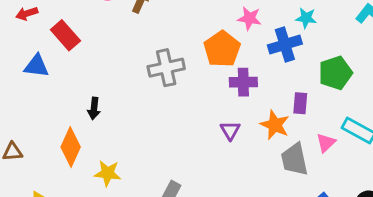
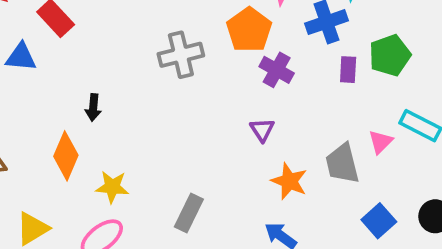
purple cross: (243, 82) -> (277, 70), turned 32
purple rectangle: (300, 103) -> (348, 70), moved
orange star: (275, 125) -> (289, 181), moved

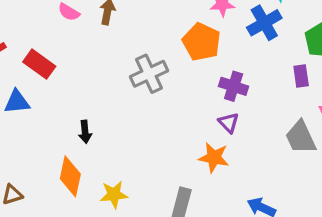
purple cross: (277, 70) -> (234, 86), moved
purple rectangle: (348, 70) -> (301, 76), moved
orange star: (289, 181) -> (214, 158), moved

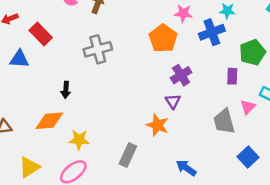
gray cross: (149, 74) -> (98, 49), moved
purple cross: (234, 86) -> (181, 75), turned 30
orange diamond: (70, 176) -> (49, 121), turned 64

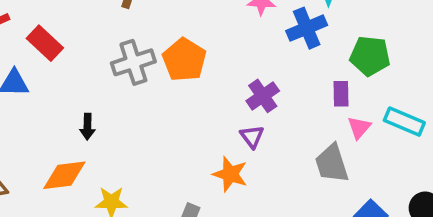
orange pentagon: (163, 38) -> (184, 60), moved
green pentagon: (252, 52) -> (370, 56), turned 30
pink triangle: (248, 107) -> (359, 127), moved

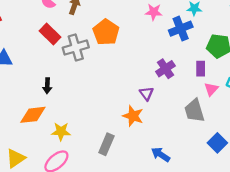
red rectangle: (45, 43) -> (50, 34), moved
orange pentagon: (184, 60) -> (106, 32), moved
purple cross: (263, 96) -> (165, 69), moved

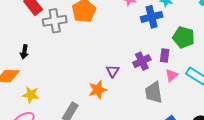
purple cross: (165, 69) -> (142, 61), moved
orange star: (133, 116) -> (98, 90), turned 30

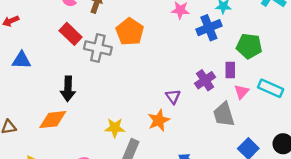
gray cross: (55, 21) -> (98, 48), turned 30
black arrow: (24, 52) -> (68, 89), size x1.5
yellow star: (31, 95) -> (115, 128), moved

